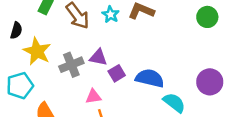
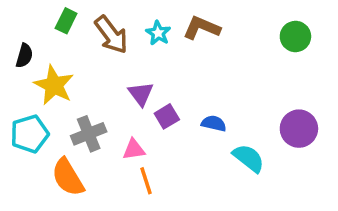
purple triangle: (98, 57) -> (141, 94), turned 42
gray cross: (71, 65) -> (89, 134), moved
blue semicircle: (150, 78) -> (214, 123), size x0.6

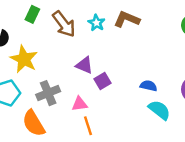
purple triangle: (141, 94) -> (84, 65), turned -30
blue semicircle: (214, 123) -> (149, 86), moved

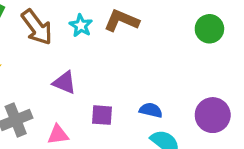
purple square: (103, 81) -> (102, 115), moved, turned 35

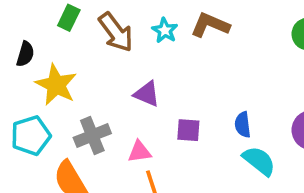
blue semicircle: (151, 110) -> (243, 125), turned -110

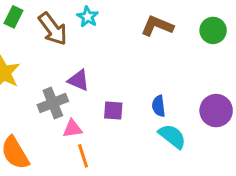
brown L-shape: (210, 25) -> (157, 26), moved
cyan star: (165, 30) -> (88, 17), moved
gray cross: (92, 136) -> (53, 103), moved

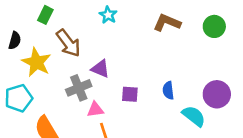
brown arrow: (53, 29) -> (68, 43), moved
cyan semicircle: (172, 136) -> (194, 116), moved

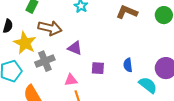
brown arrow: (68, 43) -> (50, 28), turned -40
gray cross: (79, 88) -> (45, 61), moved

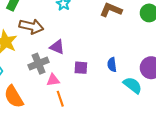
gray cross: (45, 61) -> (39, 64), moved

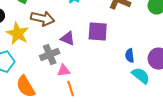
blue semicircle: (112, 65) -> (130, 56), moved
purple square: (81, 68) -> (98, 32), moved, size x1.5

